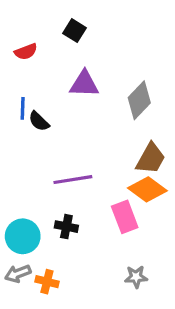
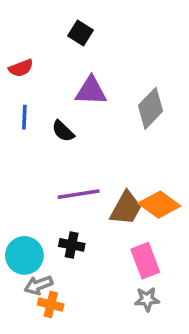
red semicircle: (26, 52) -> (21, 68), moved
black semicircle: (39, 121) -> (63, 131), moved
brown trapezoid: (151, 159) -> (126, 208), moved
pink rectangle: (125, 217) -> (145, 261), moved
gray arrow: (18, 274) -> (38, 285), moved

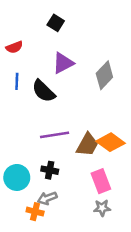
purple triangle: (91, 91) -> (63, 63), turned -30
black semicircle: (63, 131) -> (44, 91), size x1.5
gray arrow: (38, 285) -> (47, 198), moved

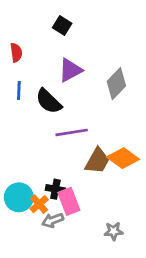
red semicircle: (14, 47) -> (16, 53), turned -77
purple line: (55, 135) -> (72, 132), moved
pink rectangle: (101, 181) -> (69, 201), moved
orange cross: (35, 212) -> (39, 204), moved, turned 35

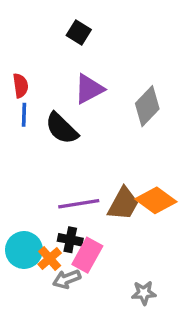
red semicircle: (16, 53) -> (21, 86), moved
purple line: (72, 132) -> (79, 204), moved
pink rectangle: (69, 201) -> (87, 255), turned 50

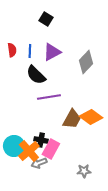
blue line: (24, 115) -> (30, 51), moved
purple line: (79, 204) -> (49, 97), moved
orange cross: (50, 259) -> (29, 151), size x1.5

